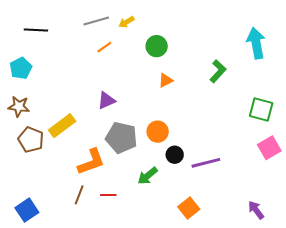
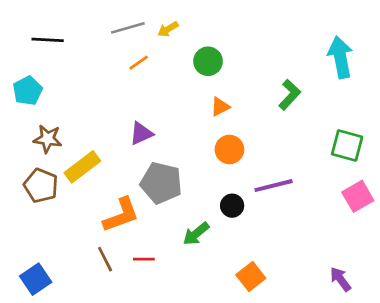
brown star: (19, 106) -> (48, 139), moved
orange circle: (158, 132) -> (229, 149), moved
purple line: (206, 163) -> (274, 186), moved
brown line: (79, 195) -> (105, 259), turned -48

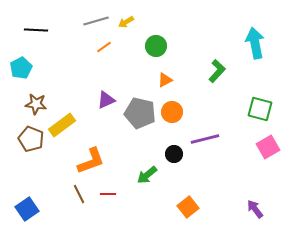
gray pentagon: (161, 183) -> (140, 113), moved

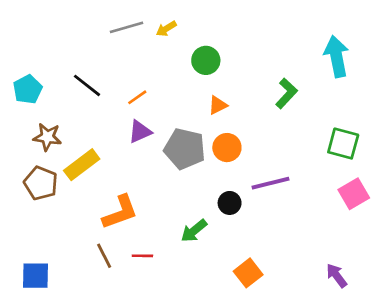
black line: (36, 30) -> (87, 85), moved, turned 35
orange line: (104, 47) -> (137, 97), moved
blue square: (27, 209) -> (35, 276), turned 35

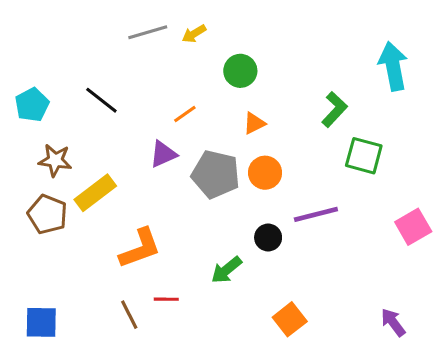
orange line: (137, 97) -> (185, 114), moved
green square: (343, 144) -> (364, 156), moved
brown line: (104, 256) -> (129, 315), moved

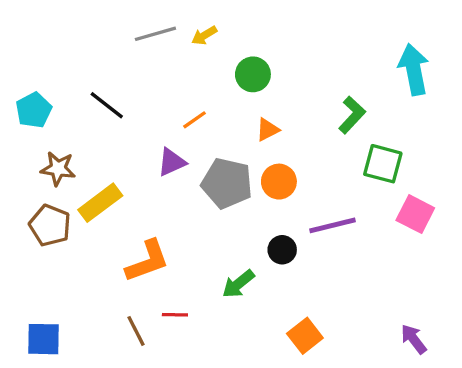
pink square: (413, 227) -> (415, 214), moved, turned -33

